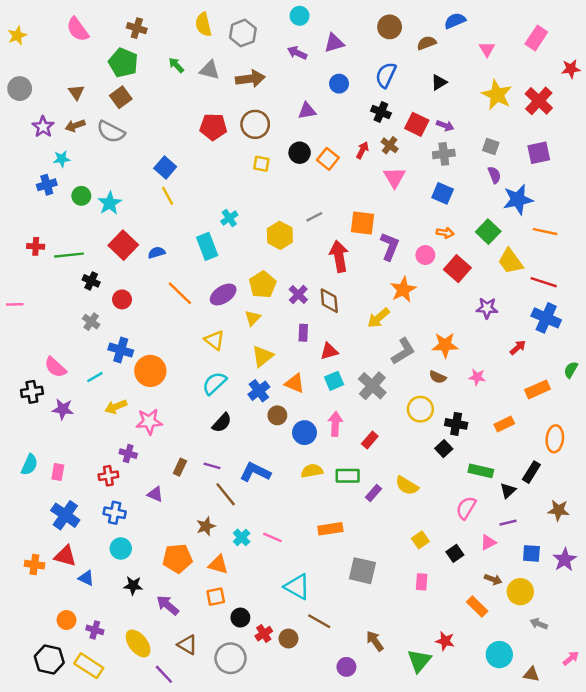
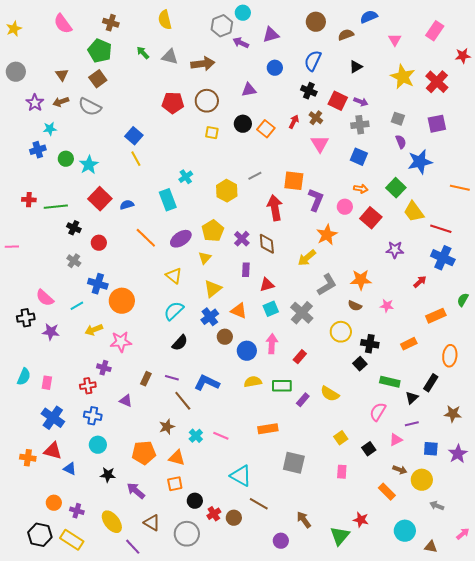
gray hexagon: (243, 33) -> (222, 26), moved
orange line: (545, 232) -> (460, 188), moved

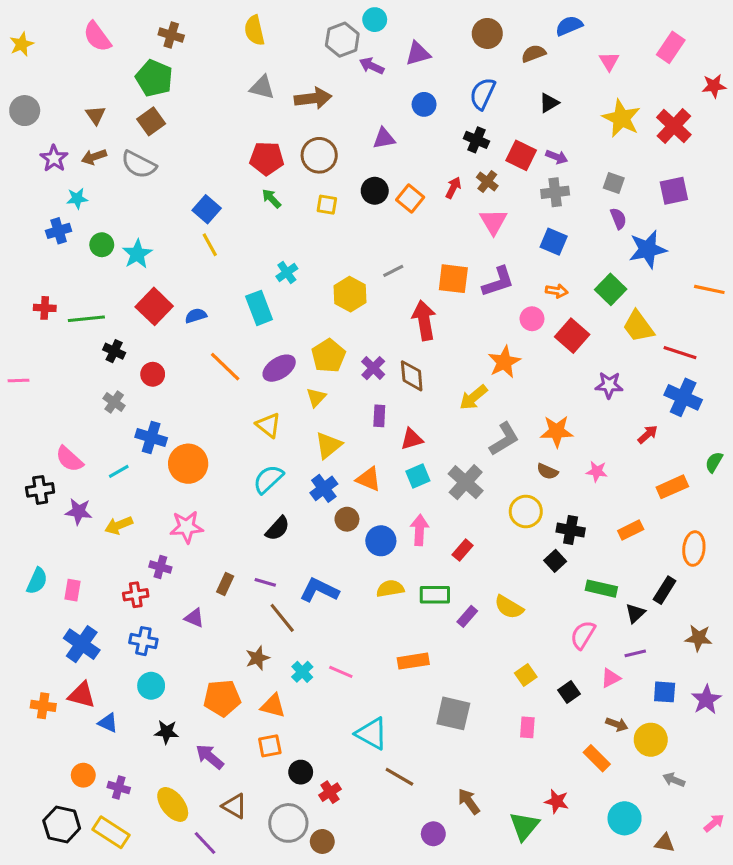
green arrow: (143, 53) -> (271, 198), moved
purple L-shape: (316, 200) -> (498, 282), moved, turned 50
yellow arrow: (94, 330) -> (119, 525), moved
brown circle: (234, 518) -> (322, 841), moved

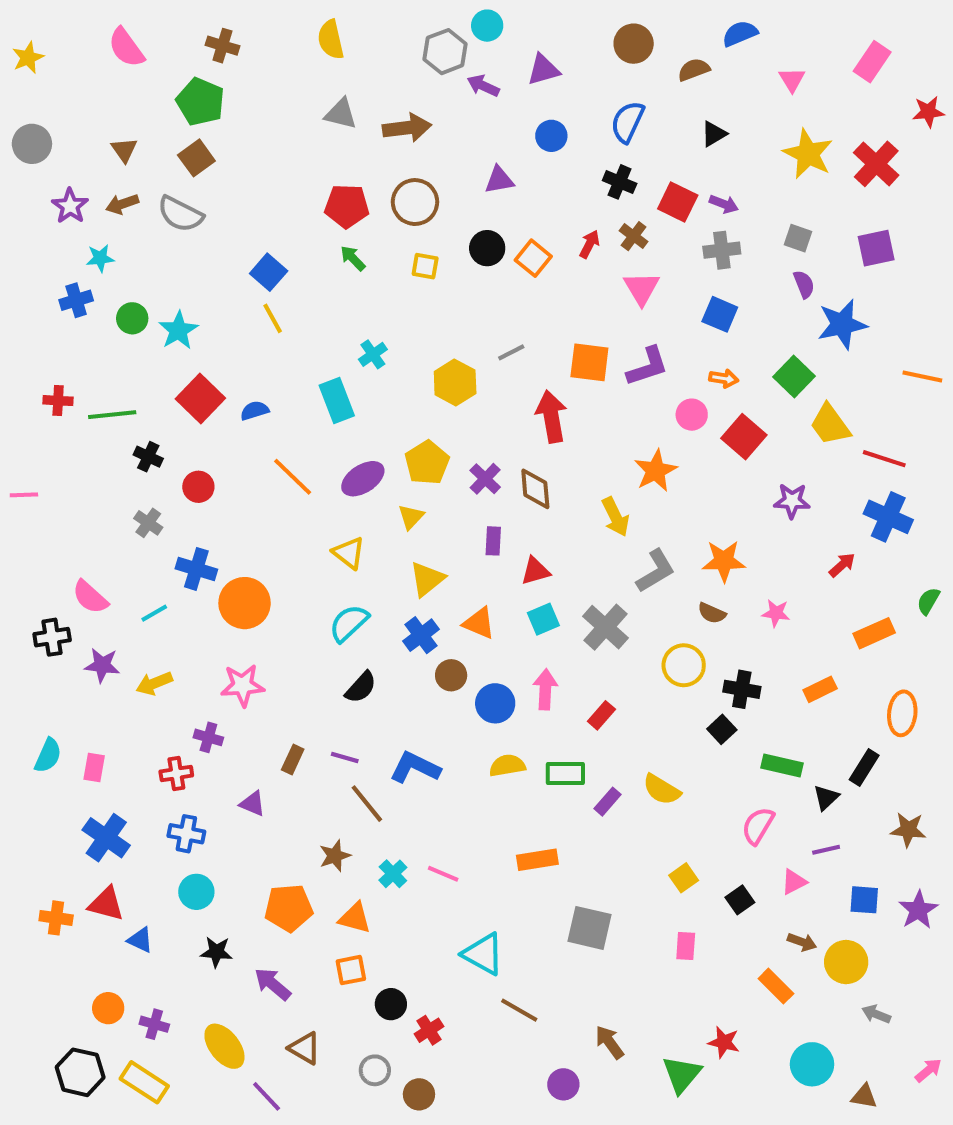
yellow arrow: (473, 397) -> (616, 517), turned -76
gray circle: (288, 823) -> (375, 1070), size x0.6

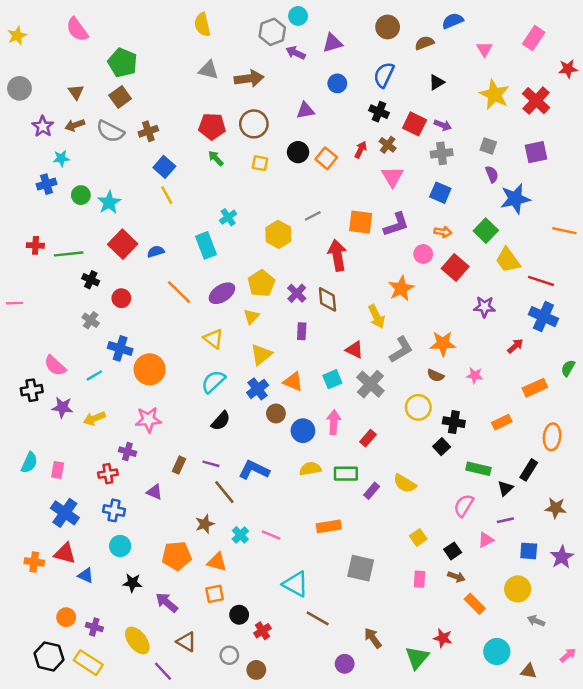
brown cross: (222, 46) -> (148, 131), moved, turned -36
red triangle: (535, 571) -> (354, 350), moved, turned 42
brown arrow: (802, 942) -> (456, 577), moved

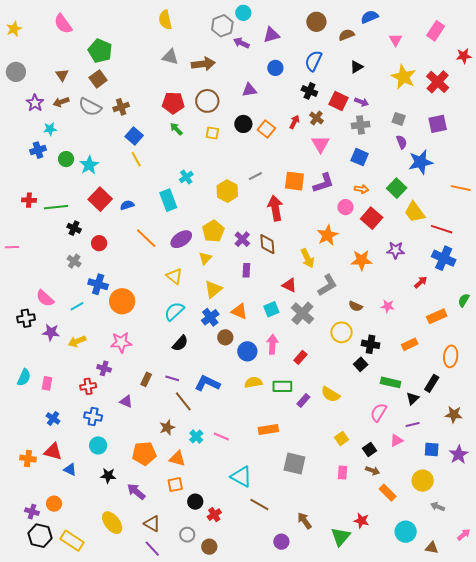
orange star: (443, 344) -> (362, 260), moved
blue cross: (65, 513) -> (53, 418), size x0.6
purple cross: (94, 627) -> (32, 512), moved
purple line: (163, 671) -> (152, 549), moved

